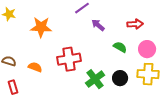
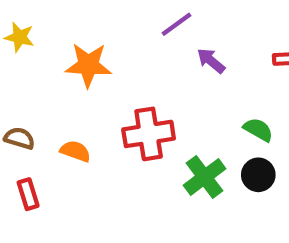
green semicircle: (120, 47) -> (258, 130), moved

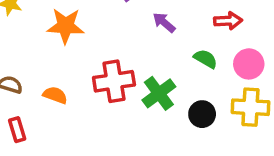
green semicircle: (258, 130) -> (206, 59), moved
green cross: (205, 177) -> (159, 93), moved

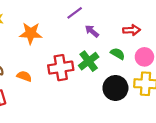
green cross: (159, 93) -> (89, 61), moved
black circle: (202, 114) -> (115, 88), size x1.5

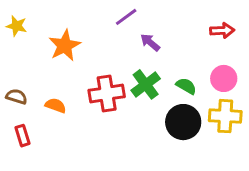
red arrow: (132, 30) -> (222, 30), moved
orange star: (31, 33) -> (65, 45), turned -30
green semicircle: (118, 54) -> (186, 86), moved

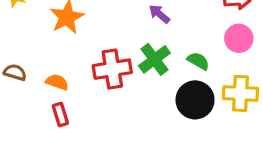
pink circle: (224, 78) -> (239, 38), moved
red rectangle: (23, 136) -> (60, 115), moved

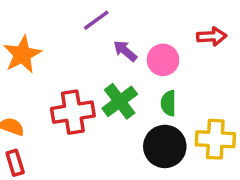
pink circle: (239, 38) -> (163, 60), moved
green semicircle: (198, 61) -> (168, 103), turned -120

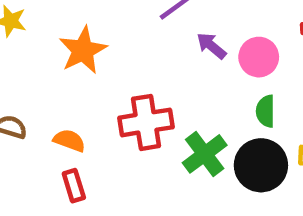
green cross: (120, 101) -> (205, 154), moved

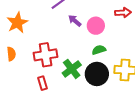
green semicircle: (265, 111) -> (99, 50), turned 72
orange semicircle: (69, 140) -> (11, 54), moved, turned 64
red rectangle: (74, 186) -> (42, 83), moved

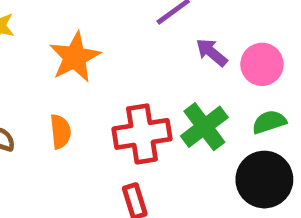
green cross: (72, 69) -> (204, 127), moved

